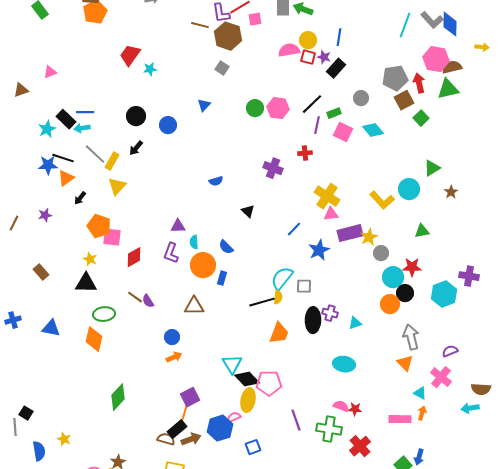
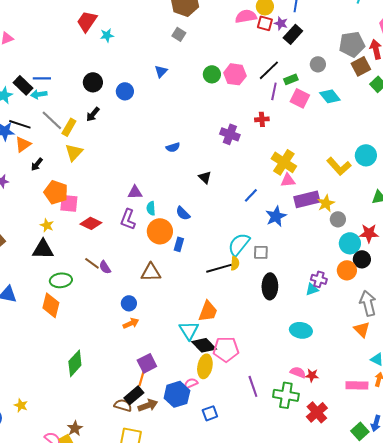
red diamond: (134, 257) -> (91, 223), turned 55
purple cross: (330, 313) -> (319, 279), moved
orange trapezoid: (279, 333) -> (208, 311), moved

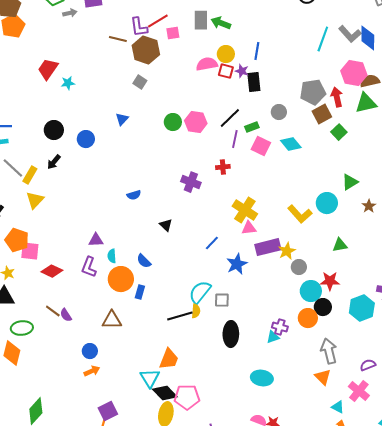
black rectangle: (293, 34) -> (254, 82), turned -48

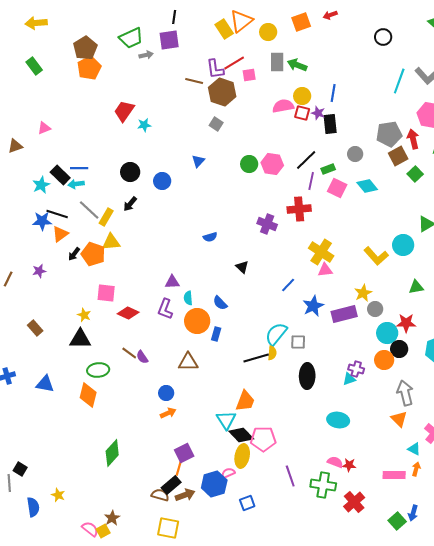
red cross: (223, 167) -> (299, 209), size x1.6
yellow triangle: (35, 200) -> (111, 242), turned 42
orange pentagon: (17, 240) -> (93, 254), moved
purple rectangle: (268, 247) -> (344, 314), moved

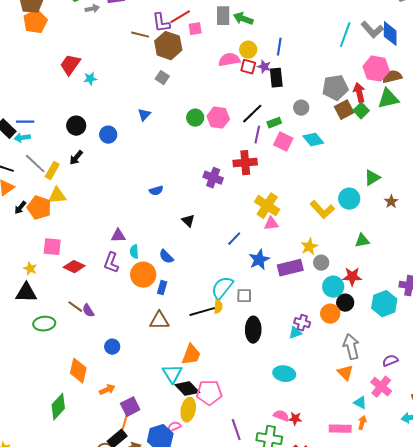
green square: (415, 174) -> (361, 111), moved
brown triangle: (188, 362) -> (159, 321), moved
orange diamond: (88, 395) -> (78, 371), moved
orange arrow: (168, 413) -> (107, 390), moved

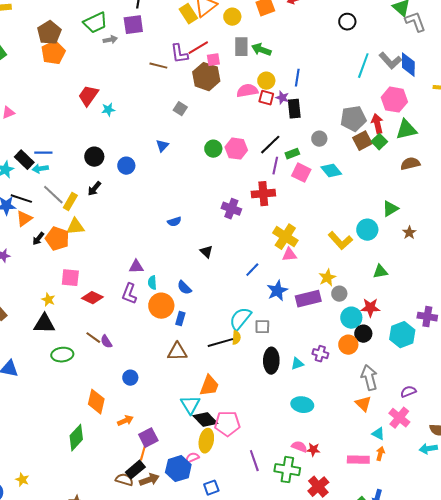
brown hexagon: (168, 46) -> (206, 77), moved
brown semicircle: (392, 77) -> (410, 164), moved
cyan triangle: (295, 333) -> (297, 364), moved

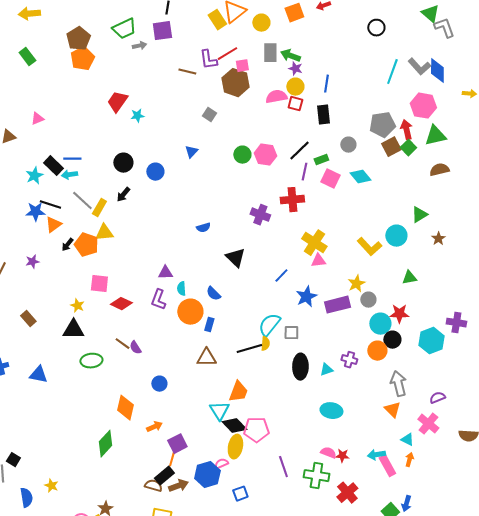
purple star: (282, 98) -> (295, 69), moved
black triangle: (206, 252) -> (235, 258), size x1.5
cyan arrow: (428, 449) -> (376, 455), moved
pink rectangle: (358, 460) -> (387, 466), turned 60

